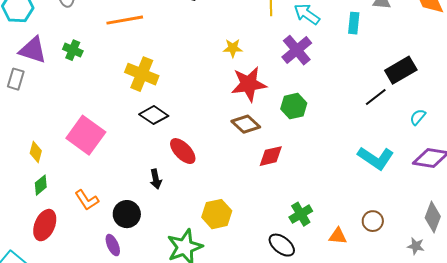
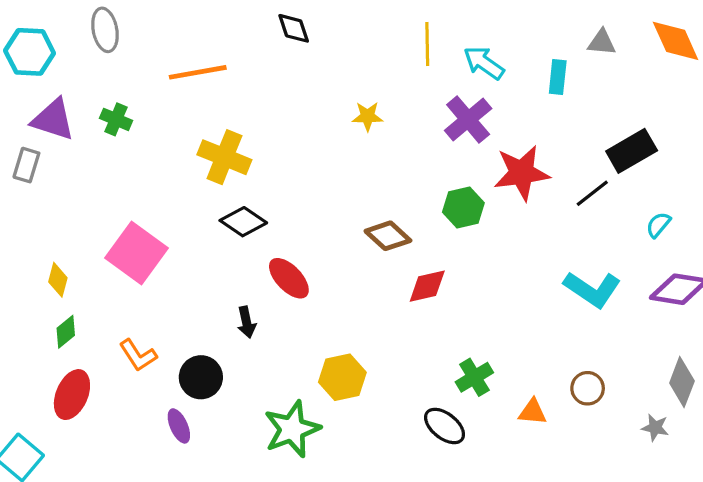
red star: (249, 84) -> (522, 173), moved

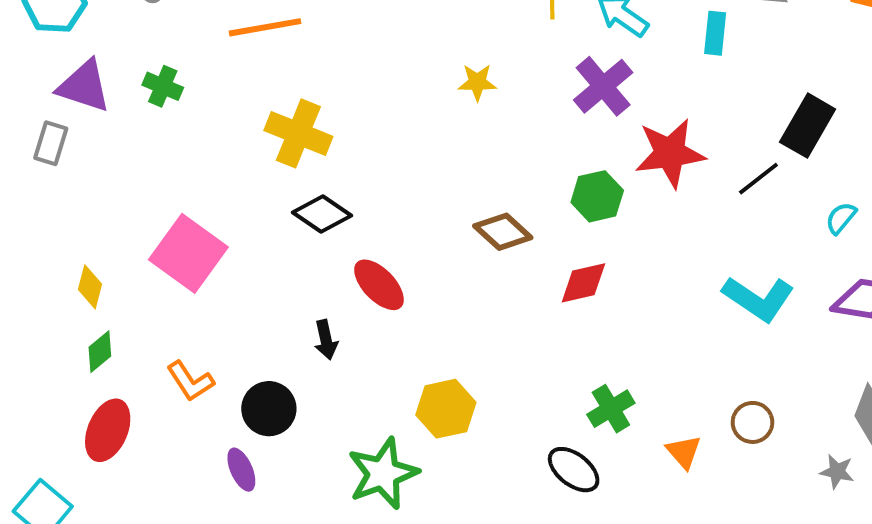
black rectangle: (632, 151) -> (808, 126), turned -30
red diamond: (427, 286) -> (583, 283), moved
orange triangle: (533, 412) -> (684, 452), turned 44

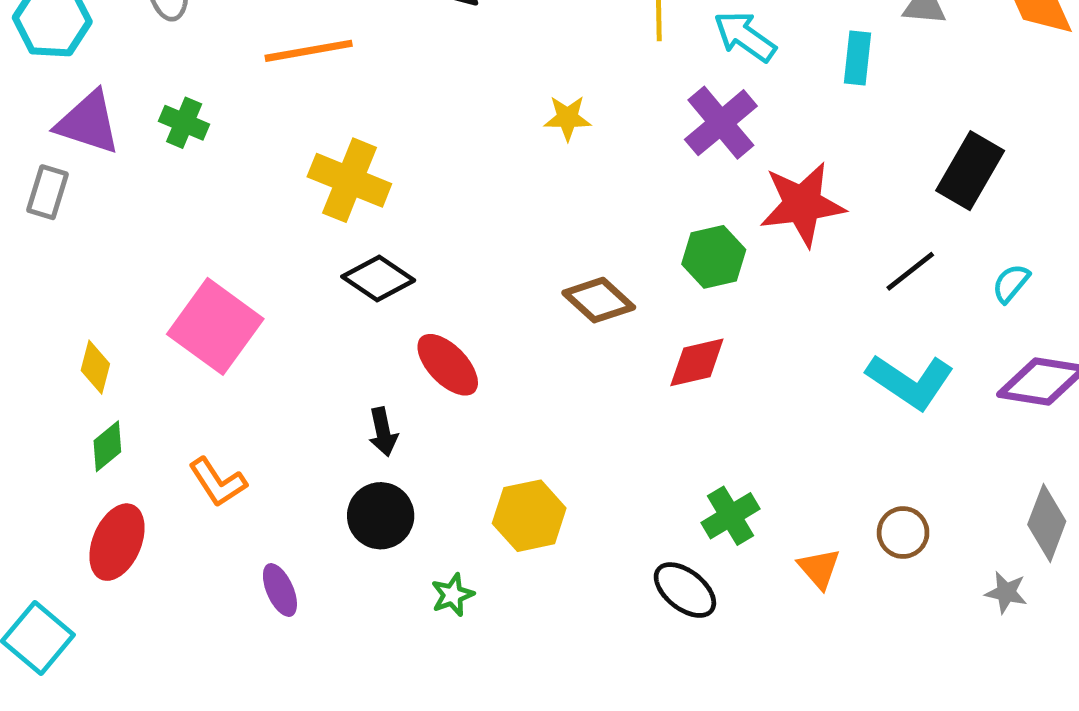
black line: (758, 179) -> (910, 271), moved
black circle: (269, 409) -> (381, 516), moved
green star: (383, 474) -> (452, 595), size x0.5

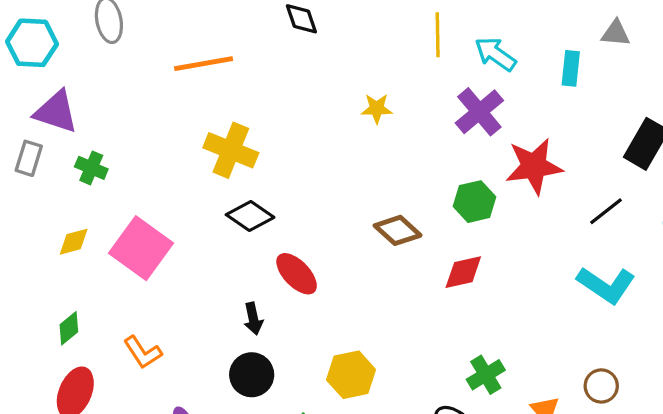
green cross: (184, 123) -> (91, 168), moved
yellow diamond: (95, 367) -> (74, 242), moved, turned 60

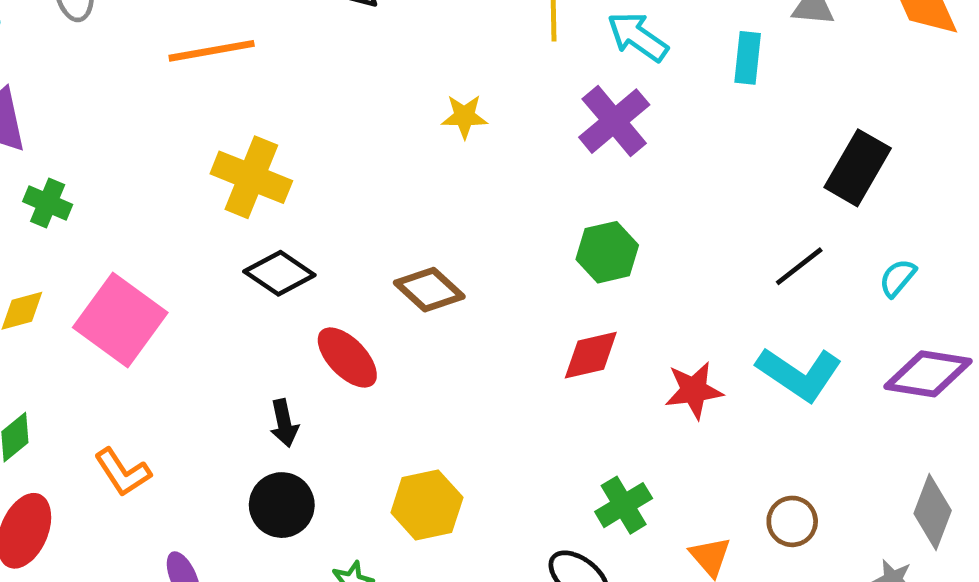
red star: (534, 166) -> (694, 390), moved, size x0.7
brown diamond: (398, 230) -> (429, 290), moved

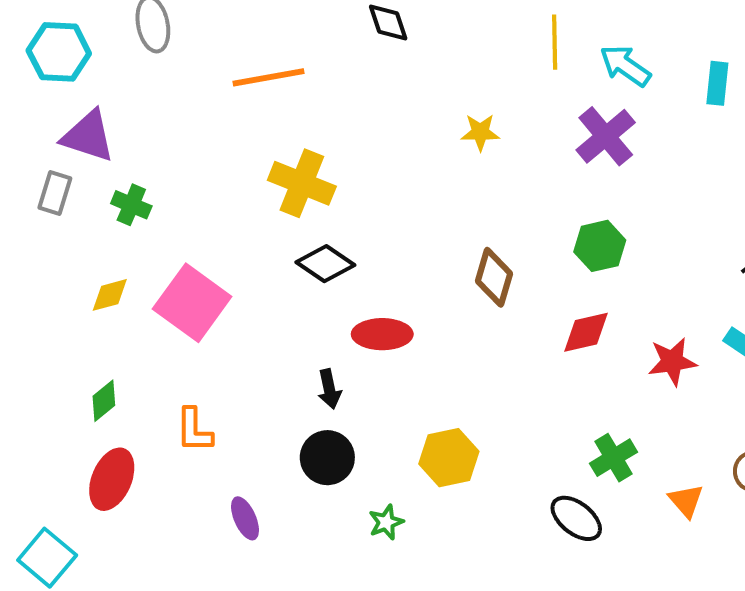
brown diamond: (429, 290) -> (494, 277), moved, turned 64
red ellipse: (347, 358) -> (382, 334), turned -46
orange L-shape: (123, 472) -> (194, 430), turned 33

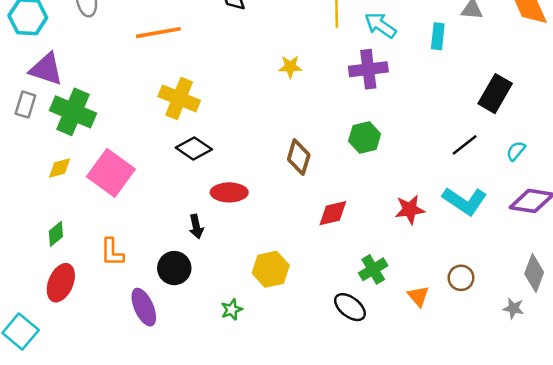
purple cross: (606, 136) -> (368, 69), turned 33
green cross: (131, 205) -> (73, 112), size x1.8
red diamond: (586, 332) -> (333, 213), moved
black circle: (327, 458) -> (174, 268), moved
purple ellipse: (245, 518) -> (144, 307), size x1.4

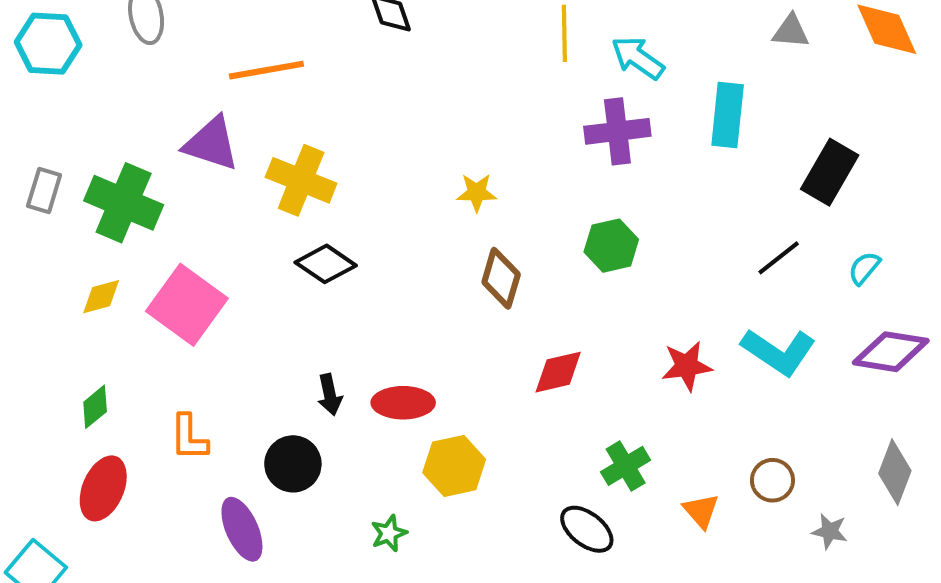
cyan rectangle: (438, 36) -> (728, 115), moved, size x1.4
yellow star: (290, 67) -> (477, 193), moved
purple triangle: (46, 69) -> (211, 144), moved
red ellipse: (229, 192) -> (403, 403), moved
gray star: (513, 308) -> (830, 531), moved

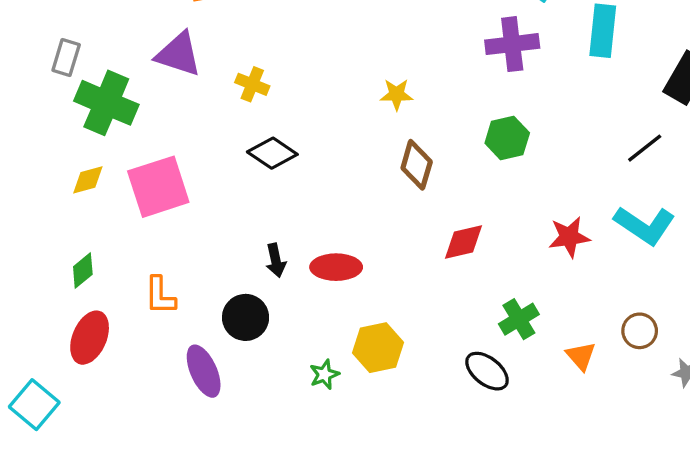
yellow cross: (301, 180) -> (252, 84), size x0.6
gray rectangle: (44, 190) -> (66, 58), moved
pink square: (187, 305) -> (158, 187), turned 36
yellow hexagon: (454, 466) -> (378, 348), moved

